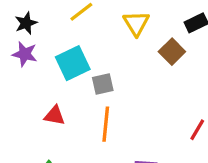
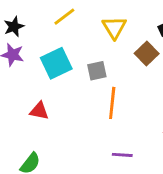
gray square: (103, 84) -> (97, 71), moved
orange line: (106, 124) -> (112, 103), moved

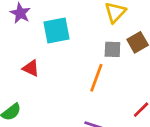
gray square: (97, 71) -> (112, 49), moved

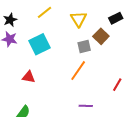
orange line: (96, 78) -> (78, 71), turned 30

